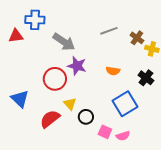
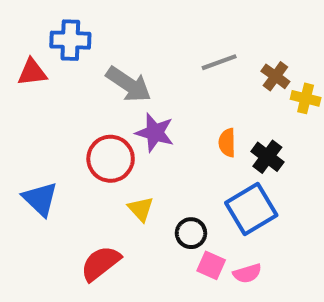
orange semicircle: (113, 71) -> (227, 143), turned 80
black cross: (146, 78) -> (267, 157), moved
black circle: (86, 117) -> (191, 233), moved
red semicircle: (50, 119) -> (100, 263), moved

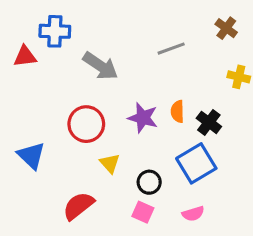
brown cross: (275, 76) -> (226, 28), moved
purple star: (155, 133) -> (143, 118), moved
pink square: (211, 265) -> (143, 212), moved

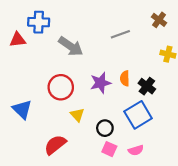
purple star: (143, 118) -> (100, 83), turned -30
pink square: (143, 212) -> (109, 149), moved

